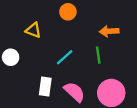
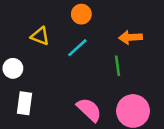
cyan line: (65, 57) -> (77, 48), moved
white rectangle: (45, 86) -> (25, 103), moved

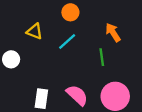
orange arrow: (130, 37) -> (113, 32), turned 60
white rectangle: (25, 103) -> (41, 99), moved

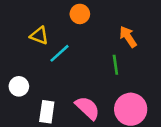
cyan line: (67, 41) -> (60, 53), moved
white circle: (11, 59) -> (19, 86), moved

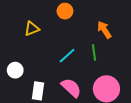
yellow triangle: (39, 36) -> (32, 29), turned -42
cyan line: (60, 53) -> (67, 56), moved

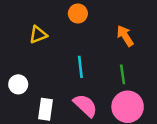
green line: (94, 53) -> (123, 74), moved
cyan line: (67, 56) -> (80, 67), turned -54

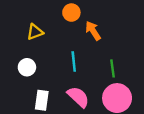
orange arrow: (125, 36) -> (93, 31), moved
white circle: (18, 84) -> (27, 67), moved

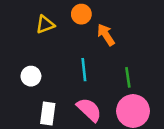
yellow triangle: (35, 32) -> (45, 24), moved

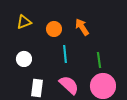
orange circle: (81, 14) -> (54, 29), moved
yellow triangle: (45, 24) -> (24, 22), moved

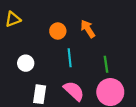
yellow triangle: (24, 22) -> (13, 19), moved

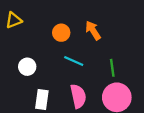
cyan line: (70, 58) -> (74, 61), turned -60
pink semicircle: (74, 91) -> (78, 96), turned 35

